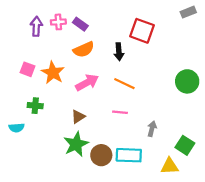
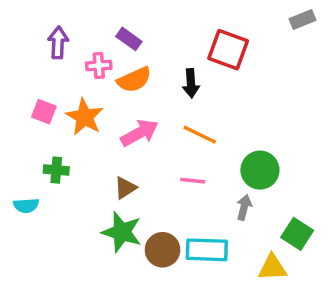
pink cross: (58, 22) -> (99, 66), moved
green circle: (187, 81) -> (260, 170), moved
green star: (76, 144) -> (122, 232), turned -30

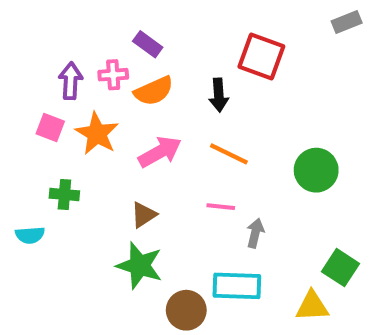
purple arrow: (58, 43) -> (71, 81), moved
green circle: (260, 170) -> (316, 170), moved
gray arrow: (244, 207) -> (255, 233), moved
brown circle: (163, 250) -> (186, 310), moved

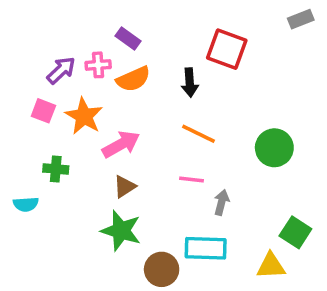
purple arrow: (71, 81) -> (61, 70), turned 44
pink arrow: (160, 152) -> (121, 144), moved

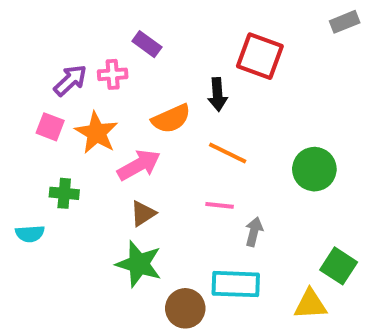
orange semicircle: (133, 79) -> (171, 119), moved

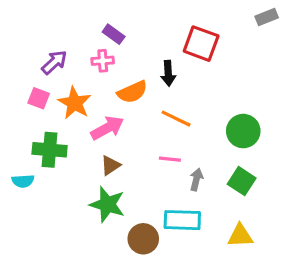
pink cross: (113, 74) -> (103, 61), moved
green cross: (64, 193) -> (50, 150), size x1.5
green square: (339, 266) -> (242, 181), moved

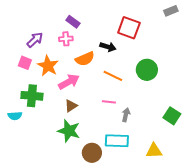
black arrow: (168, 73) -> (108, 47), turned -70
green circle: (243, 131) -> (147, 70), moved
green square: (242, 181) -> (172, 116), moved

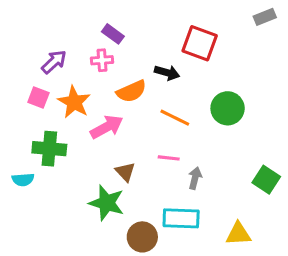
brown triangle: (71, 106) -> (125, 172), moved, turned -40

